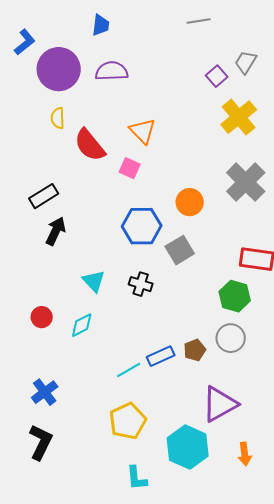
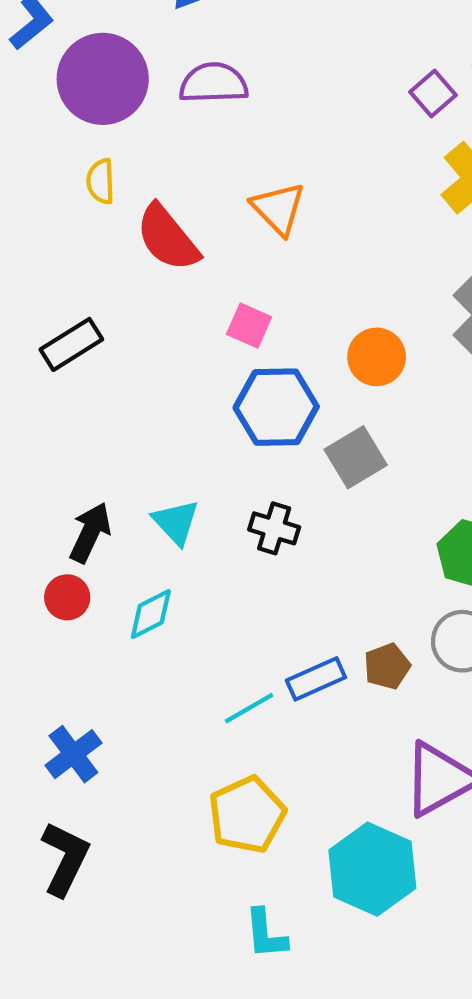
pink square: (130, 168) -> (249, 326), moved
black arrow: (56, 231) -> (90, 533), moved

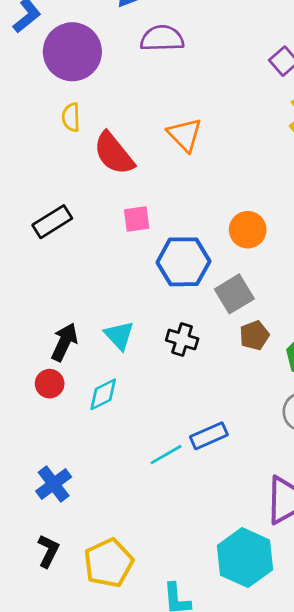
purple semicircle: (214, 83) -> (162, 38), moved
pink square: (249, 326) -> (137, 219), moved, turned -32
brown pentagon: (387, 666) -> (254, 335), moved
yellow pentagon: (247, 815) -> (108, 563), moved
black L-shape: (65, 859) -> (48, 551), size x0.7

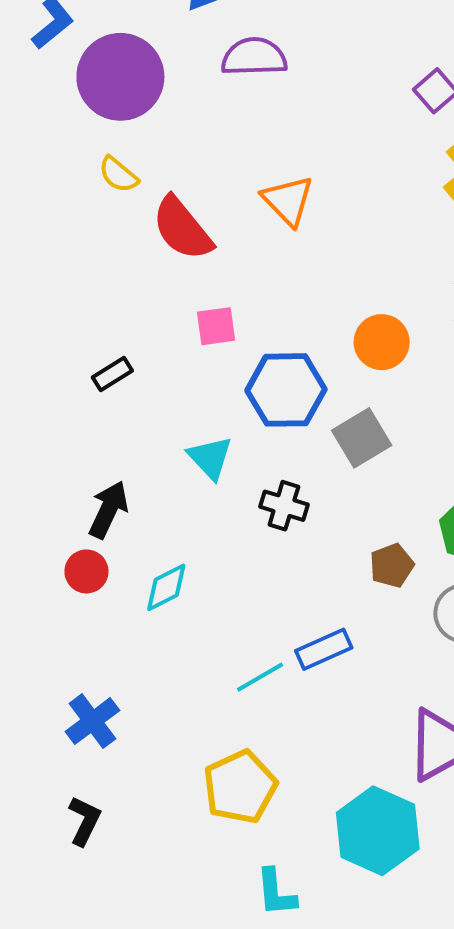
yellow semicircle: (71, 117) -> (118, 175), turned -48
black rectangle: (52, 222) -> (112, 374), moved, size x0.7
cyan triangle: (119, 335) -> (210, 458), moved
brown pentagon: (254, 335) -> (392, 565), moved
yellow pentagon: (108, 563) -> (240, 787), moved

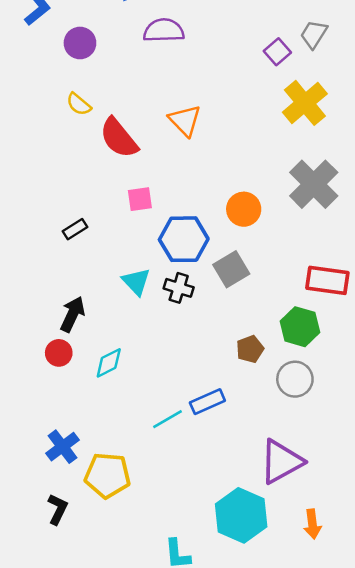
purple circle: (120, 77) -> (80, 43), size x0.6
black cross: (284, 506) -> (179, 288), moved
yellow pentagon: (240, 787) -> (107, 475), moved, turned 30

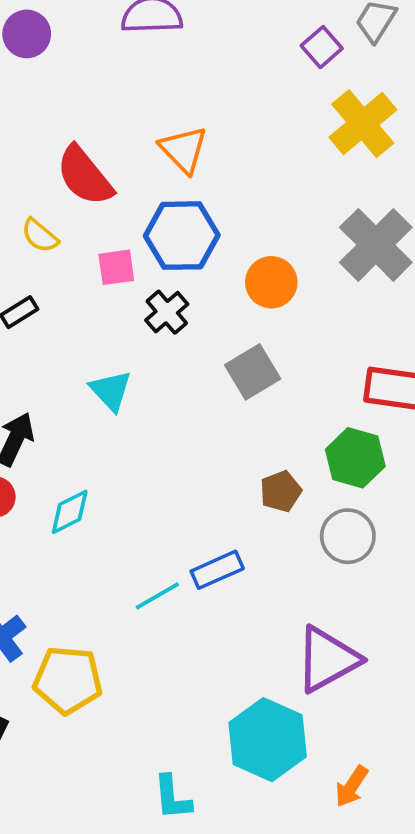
yellow semicircle: (79, 104) -> (40, 236), moved
blue hexagon: (184, 239) -> (182, 236), moved
black cross: (179, 288) -> (167, 312), moved, turned 32
orange arrow: (312, 524) -> (352, 786), moved, turned 40

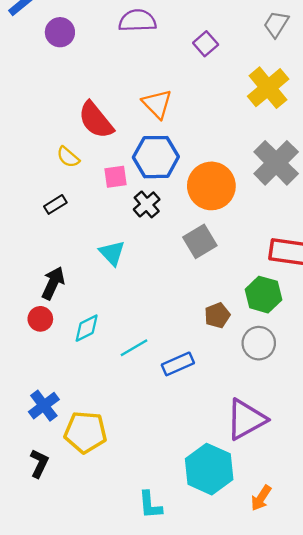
purple square: (322, 47) -> (206, 44), moved
orange circle: (271, 282) -> (211, 186), size x1.5
cyan line: (157, 596) -> (134, 348), moved

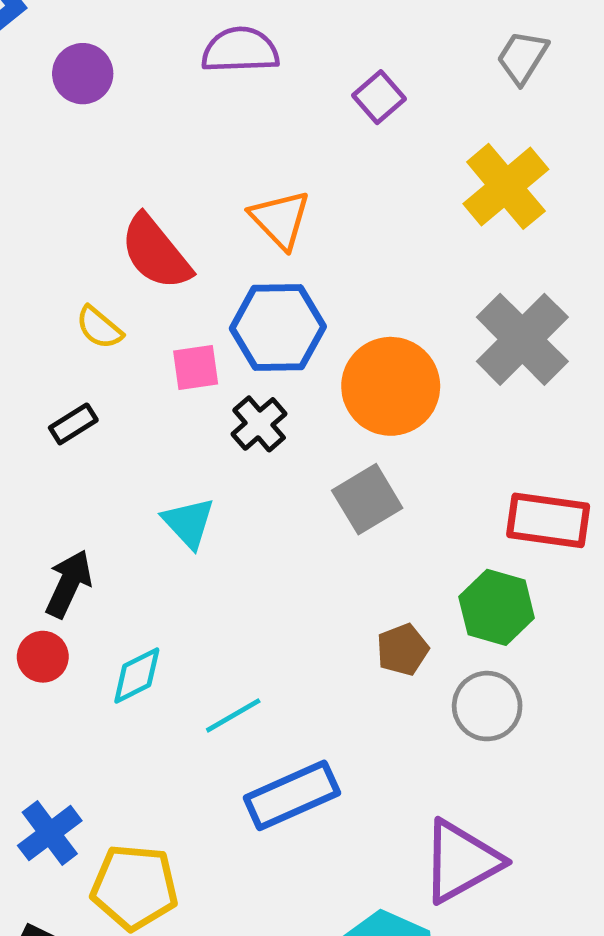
blue rectangle: (178, 364) -> (292, 795), moved, size x1.4

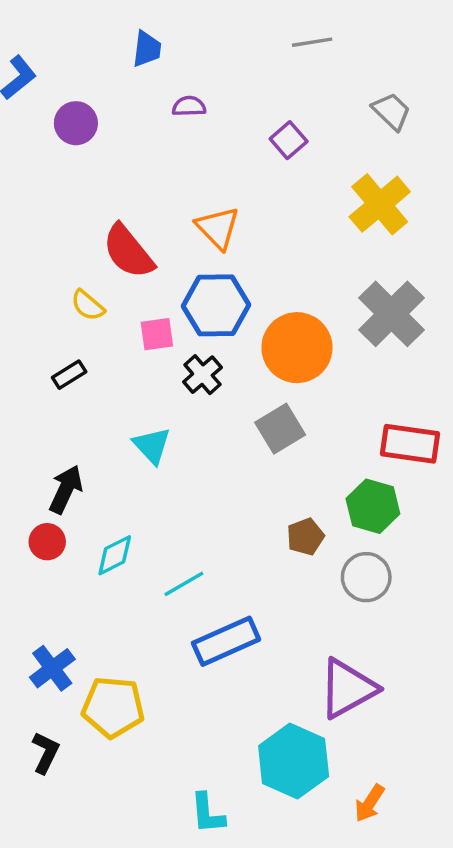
purple semicircle: (240, 50) -> (189, 106), size x0.6
gray trapezoid: (522, 57) -> (391, 111), turned 102

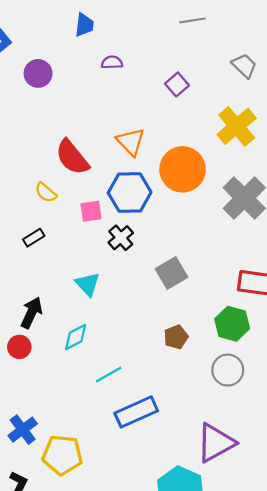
orange circle: (297, 348) -> (183, 169), moved
brown pentagon: (305, 537) -> (176, 337), moved
cyan diamond: (115, 555) -> (76, 337), moved

